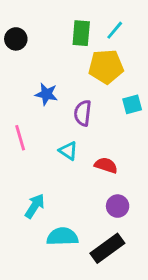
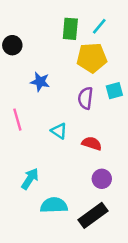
black circle: (16, 39) -> (12, 45), moved
purple semicircle: (83, 113) -> (85, 98), moved

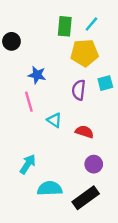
pink line: (17, 120) -> (29, 102), moved

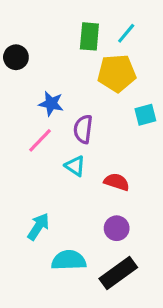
purple semicircle: (79, 90) -> (83, 129), moved
pink line: (29, 102) -> (40, 140), turned 60
purple circle: (94, 164) -> (117, 228), moved

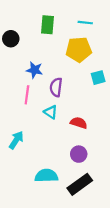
cyan line: (126, 33) -> (85, 23), turned 56
green rectangle: (89, 36) -> (47, 25), moved
pink line: (40, 140) -> (27, 95), turned -36
cyan arrow: (38, 227) -> (16, 140), moved

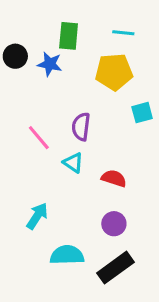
blue star: (34, 70) -> (50, 64), moved
pink line: (27, 95) -> (39, 138), turned -48
cyan arrow: (16, 140) -> (37, 216), moved

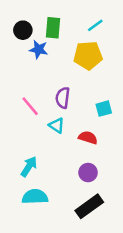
cyan line: (123, 33) -> (95, 25), turned -42
black circle: (15, 56) -> (23, 30), moved
cyan square: (142, 113) -> (104, 109), moved
cyan semicircle: (67, 255) -> (35, 197), moved

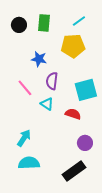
blue star: (39, 49) -> (39, 59), moved
cyan square: (104, 109) -> (86, 90), size x1.6
purple circle: (88, 173) -> (85, 143), moved

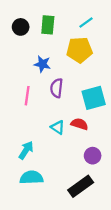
pink line: (25, 88) -> (27, 96), turned 48
cyan triangle: (47, 104) -> (58, 127), moved

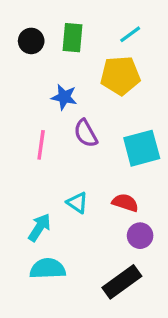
purple semicircle: (57, 88) -> (86, 133), turned -36
red semicircle: (79, 124) -> (125, 203), moved
cyan triangle: (58, 127) -> (77, 203), moved

